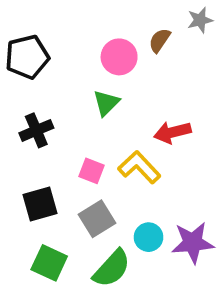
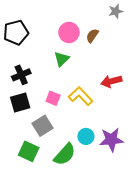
brown semicircle: (160, 40) -> (92, 36), moved
red arrow: (172, 132) -> (111, 81), moved
black square: (40, 204) -> (20, 102), moved
gray square: (97, 219) -> (42, 126), moved

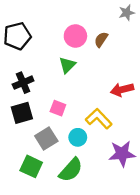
yellow L-shape: (81, 96) -> (99, 119), moved
cyan circle: (86, 136) -> (78, 137), moved

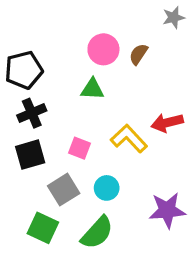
black pentagon: (17, 36) -> (24, 70), moved
green triangle: (67, 65) -> (92, 89), turned 48
yellow L-shape: (99, 119) -> (129, 139), moved

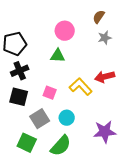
gray star: (174, 17) -> (105, 38), moved
brown semicircle: (138, 54) -> (99, 17), moved
black square: (30, 155) -> (19, 97), turned 30

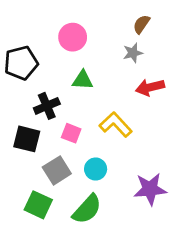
pink circle: (65, 31) -> (73, 37), moved
gray star: (105, 38) -> (133, 53), moved
black cross: (20, 71) -> (47, 106), moved
red arrow: (105, 77) -> (150, 87), moved

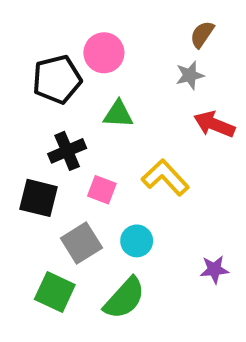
black pentagon: (21, 63) -> (57, 79), moved
red arrow: (150, 87) -> (214, 124), turned 36
purple star: (150, 189) -> (214, 270), size x0.6

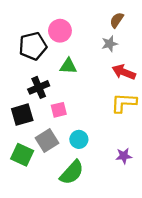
yellow L-shape: (165, 178) -> (124, 103), moved, turned -44
pink square: (102, 190) -> (59, 110), turned -35
black square: (38, 198) -> (22, 115), turned -30
green square: (55, 292) -> (22, 155), moved

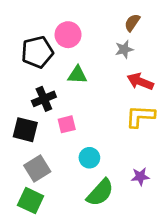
black square: (22, 115) -> (25, 130), turned 30
gray square: (47, 141) -> (37, 168), moved
green square: (22, 155) -> (31, 201), moved
green semicircle: (72, 172) -> (100, 193), moved

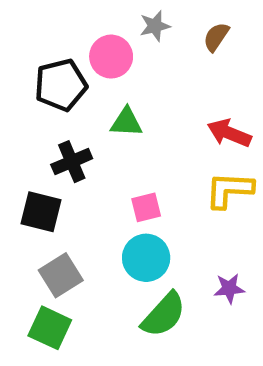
gray star: (124, 49) -> (155, 26), moved
pink square: (67, 124) -> (146, 207), moved
cyan circle: (89, 158) -> (146, 258), size x1.4

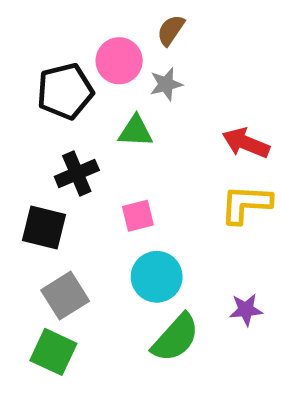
gray star: (155, 26) -> (166, 84), moved
brown semicircle: (216, 37) -> (171, 30), moved
pink square: (146, 207) -> (138, 216), moved

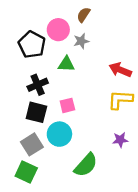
black pentagon: (65, 91) -> (32, 45), turned -30
black square: (44, 227) -> (36, 112), moved
cyan circle: (157, 277) -> (59, 134), moved
purple star: (246, 310) -> (120, 140), moved

